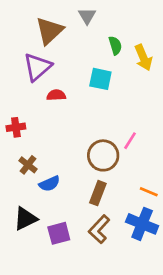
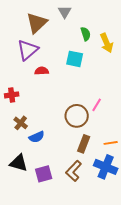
orange line: (149, 192) -> (111, 143), turned -32
brown rectangle: (98, 193) -> (84, 144), moved
black triangle: (25, 219) -> (19, 163), turned 42

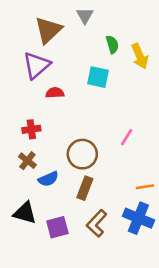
red cross: (12, 95) -> (31, 129), moved
brown circle: (77, 116) -> (82, 154), moved
brown rectangle: (84, 144) -> (85, 188), moved

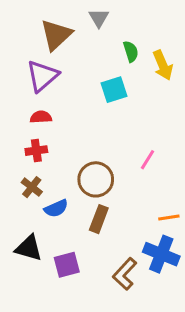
cyan square: (98, 77) -> (114, 90), turned -30
red semicircle: (55, 93) -> (41, 117), moved
brown L-shape: (97, 223) -> (125, 274), moved

